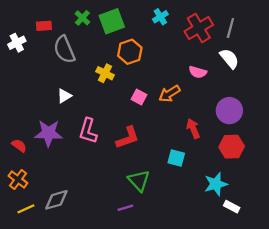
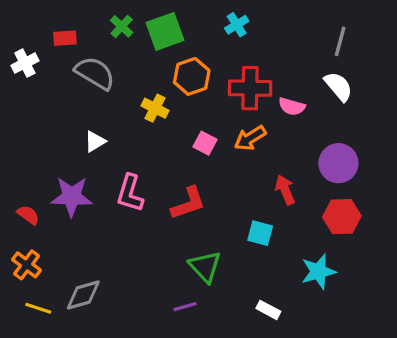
red cross: (199, 28) -> (250, 88), moved, turned 32
gray semicircle: (64, 50) -> (95, 73), turned 144
white rectangle: (232, 207) -> (268, 310), moved
yellow line: (26, 209) -> (38, 308), turned 42

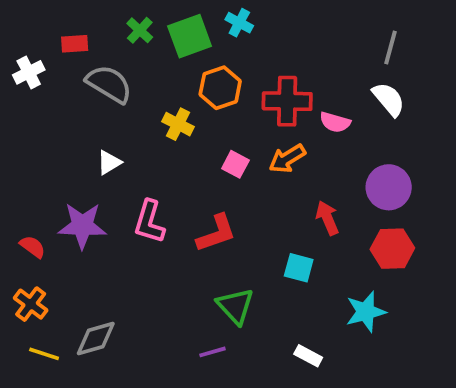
cyan cross: (237, 25) -> (239, 23), moved, turned -30

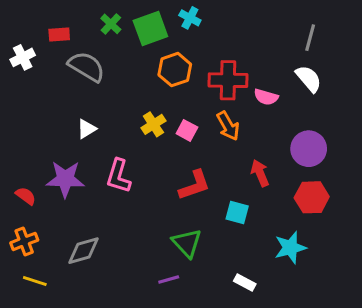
yellow cross: (178, 124) -> (153, 124), moved, turned 30
orange arrow: (287, 159) -> (228, 126), turned -88
red L-shape: (216, 233) -> (195, 185), moved
orange cross: (31, 304) -> (24, 241), turned 32
gray diamond: (96, 339) -> (83, 251), moved

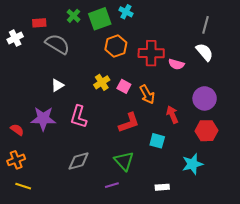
orange arrow: (228, 126) -> (147, 94), moved
gray diamond: (83, 251) -> (79, 161), moved
white rectangle: (245, 283) -> (162, 187), turned -32

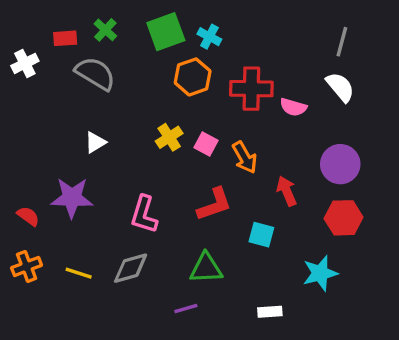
cyan cross: (126, 12) -> (209, 37), moved
green cross: (74, 16) -> (105, 30), moved
pink L-shape: (79, 117) -> (144, 214), moved
green triangle: (124, 161) -> (206, 268), turned -50
yellow line: (23, 186) -> (79, 273), moved

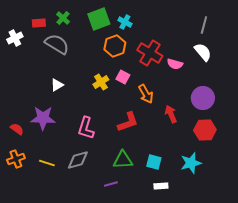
red cross: (251, 89) -> (150, 53), turned 30
pink square: (206, 144) -> (123, 77), moved
cyan square: (261, 235) -> (154, 162), moved

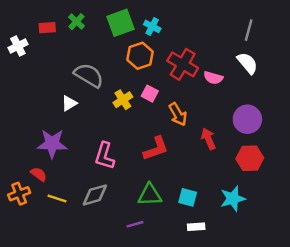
gray semicircle: (57, 44) -> (89, 75), moved
red semicircle: (17, 129) -> (39, 174), moved

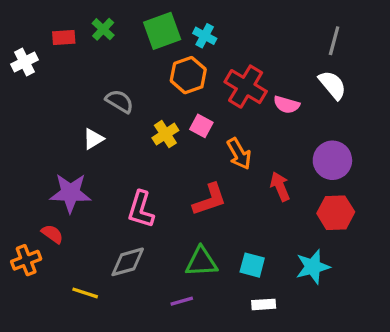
gray semicircle: (89, 75) -> (119, 101), size x0.7
yellow line: (57, 199) -> (85, 293), moved

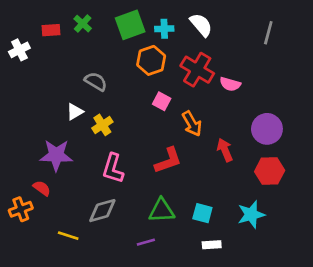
cyan cross: (205, 36) -> (164, 29), turned -30
white semicircle: (332, 85) -> (201, 25), moved
yellow cross: (165, 134) -> (102, 125), moved

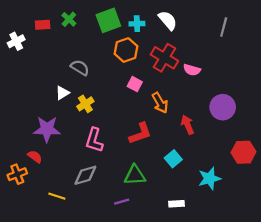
red hexagon: (270, 171) -> (244, 152), moved
cyan square: (202, 213) -> (173, 159), moved, turned 35

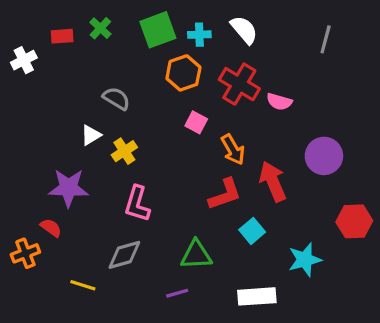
red arrow: (187, 125) -> (273, 181), size x1.4
red L-shape: (140, 134) -> (225, 194), moved
white rectangle: (177, 204) -> (257, 296), size x1.6

